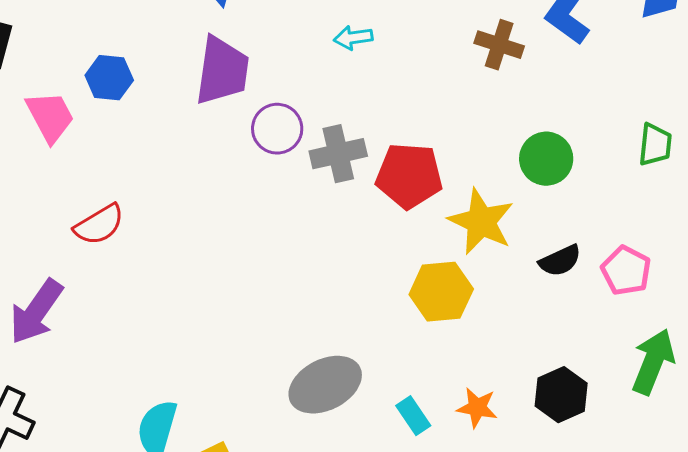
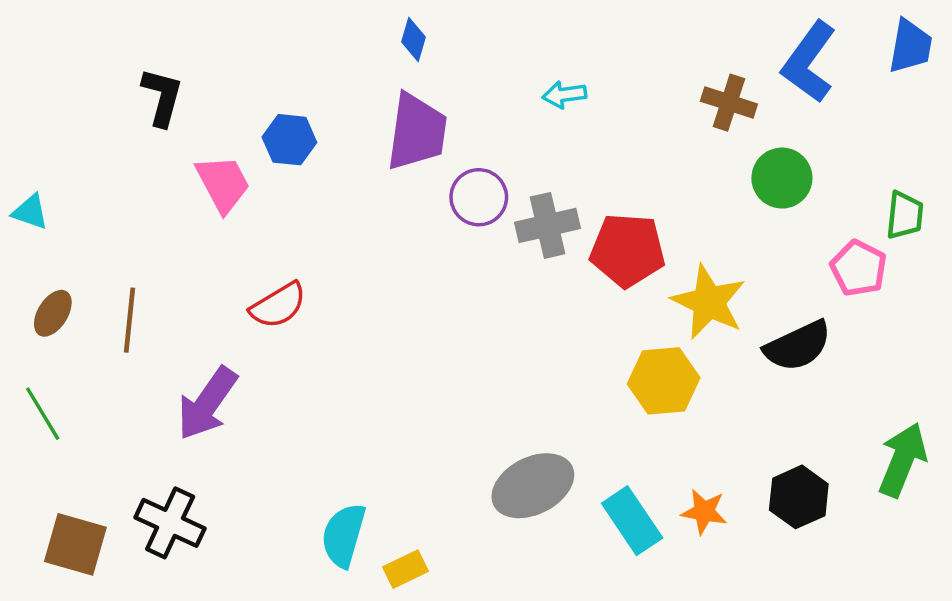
green circle: (546, 159) -> (782, 178), moved
black semicircle: (560, 261) -> (798, 346), size x1.4
pink pentagon: (626, 271) -> (859, 268), moved
cyan rectangle: (413, 416) -> (632, 521), size x1.5

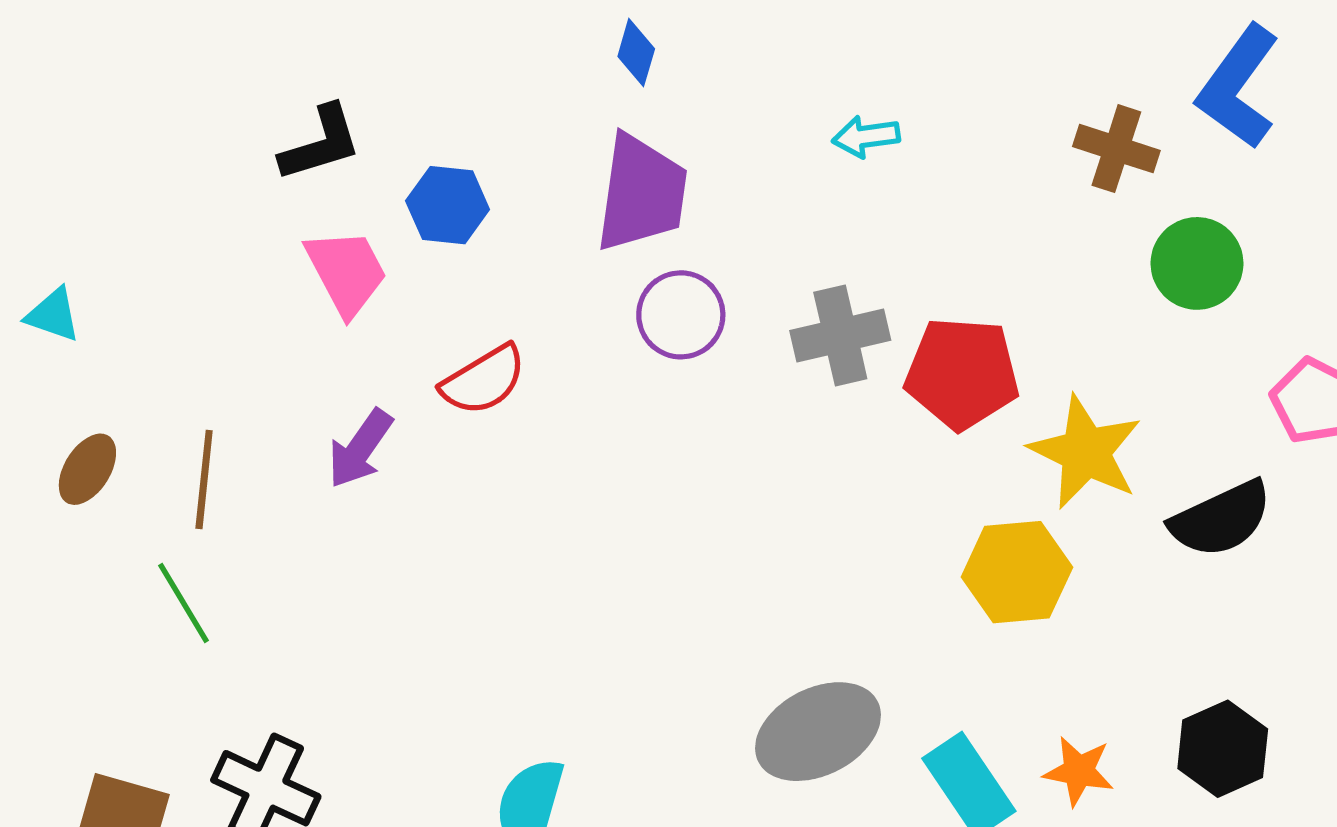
black L-shape: (162, 97) -> (321, 143), moved, turned 58
purple circle: (479, 197) -> (681, 315), moved
red semicircle: (278, 305) -> (484, 380), moved
purple arrow: (207, 403) -> (360, 449), moved, size x0.7
green line: (43, 414) -> (183, 603), moved

